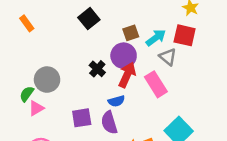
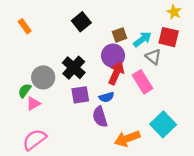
black cross: (97, 69) -> (74, 68), moved, size x1.5
purple square: (82, 118) -> (80, 95), moved

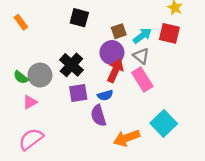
black square: (81, 22) -> (79, 18), turned -36
gray triangle: (153, 57) -> (141, 56), moved
green semicircle: (25, 91) -> (21, 77), moved, turned -88

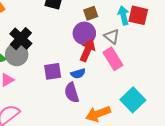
cyan arrow: (142, 36) -> (123, 15), moved, turned -66
black cross: (71, 65) -> (21, 39), moved

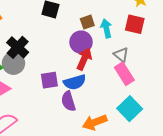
cyan arrow: (123, 15) -> (106, 28), moved
gray triangle: (112, 37) -> (121, 55), moved
pink rectangle: (113, 59) -> (124, 74), moved
blue semicircle: (78, 74) -> (75, 82), size x1.5

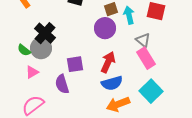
red arrow: (84, 59) -> (108, 62), moved
blue semicircle: (75, 82) -> (112, 83), moved
purple semicircle: (68, 101) -> (62, 84), moved

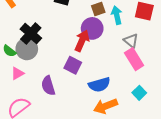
red arrow: (108, 62) -> (82, 41), moved
purple square: (75, 64) -> (73, 65), moved, turned 36
cyan square: (151, 91) -> (139, 93), size x0.6

